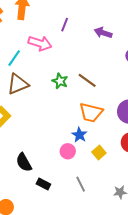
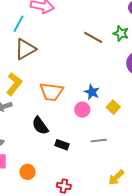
green star: (60, 81) -> (121, 33), moved
orange trapezoid: (91, 112) -> (51, 92), moved
gray line: (81, 184) -> (99, 141), turned -63

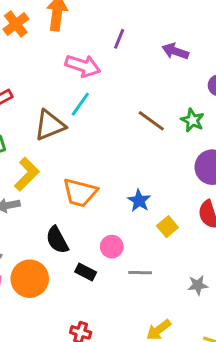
cyan line: (19, 24) -> (80, 104), moved
pink circle: (82, 110) -> (112, 247), moved
orange circle: (28, 172) -> (30, 279), moved, size x1.6

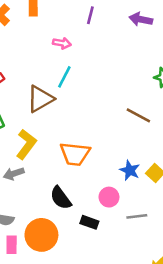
pink arrow: (83, 66) -> (62, 43), size x0.6
brown line: (151, 121) -> (138, 115), moved
blue star: (139, 201) -> (130, 170), moved

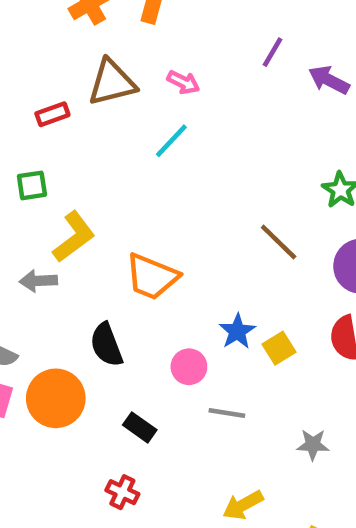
purple line: (90, 15) -> (273, 52), moved
brown triangle: (40, 99) -> (112, 83), moved
black rectangle: (89, 222) -> (140, 427), moved

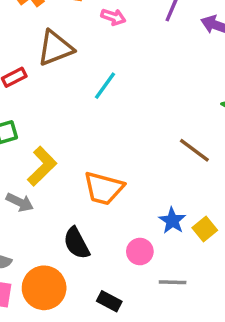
pink arrow: (183, 82) -> (113, 17), moved
gray arrow: (38, 281) -> (20, 202), turned -144

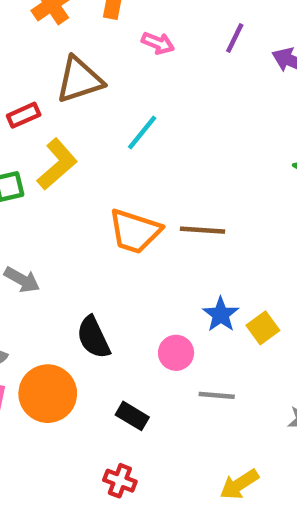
brown line: (194, 150) -> (203, 230), moved, turned -36
yellow L-shape: (42, 166) -> (57, 164), moved
orange trapezoid: (104, 188) -> (135, 231), moved

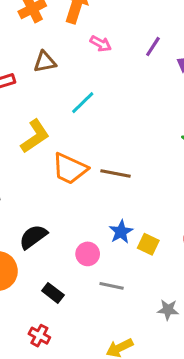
brown triangle: (79, 80) -> (45, 62), size x0.7
yellow L-shape: (57, 164) -> (35, 136), moved
yellow square: (263, 328) -> (148, 244), turned -35
black semicircle: (93, 337) -> (33, 237), turned 72

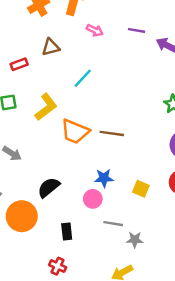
purple line: (153, 46) -> (137, 30), turned 70
blue star: (121, 232) -> (104, 178), moved, turned 30
black rectangle: (53, 293) -> (67, 231), turned 49
gray star: (168, 310) -> (135, 240), moved

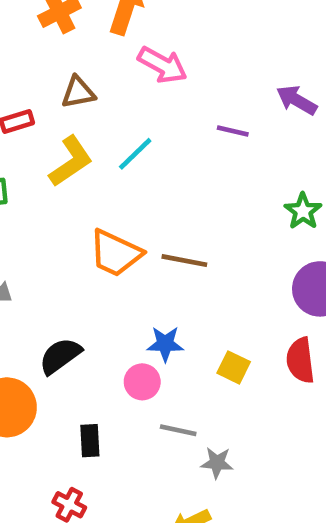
pink arrow: (95, 30) -> (162, 65), size x1.5
purple line: (137, 30) -> (233, 131), moved
yellow L-shape: (46, 107) -> (71, 161), moved

